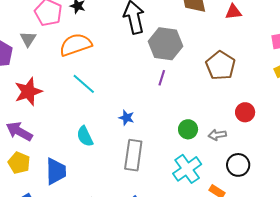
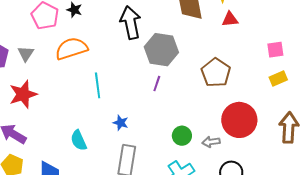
gray triangle: (28, 39) -> (26, 54), moved
cyan line: (84, 84) -> (98, 85), moved, turned 40
red circle: (245, 112) -> (239, 120), size x1.8

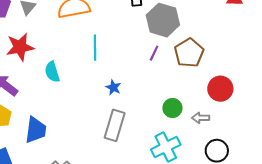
brown pentagon: (216, 73) -> (189, 53), moved
red circle: (239, 120) -> (220, 89), moved, size x0.7
cyan semicircle: (79, 140) -> (52, 72), moved

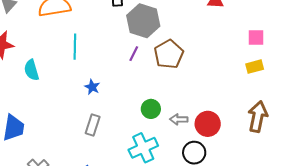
red circle: (220, 89) -> (208, 124), moved
gray rectangle: (115, 125) -> (93, 125), size x0.7

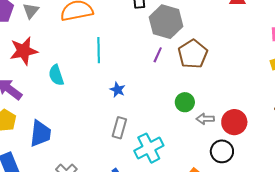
green circle: (151, 109) -> (185, 102), moved
cyan cross: (143, 148) -> (149, 148), moved

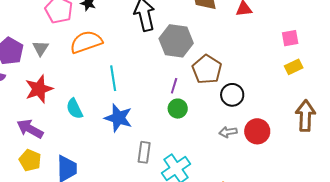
purple line: (158, 55) -> (174, 86), moved
blue star: (118, 90) -> (118, 118), moved, size x1.8
green circle: (185, 102) -> (178, 109), moved
black circle: (222, 151) -> (232, 95), moved

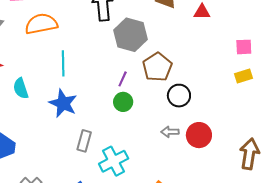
brown arrow: (305, 116) -> (249, 154), moved

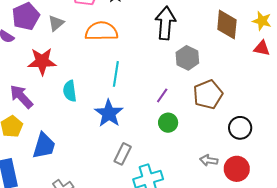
gray hexagon: (130, 35) -> (187, 58), size x0.7
purple line: (123, 79) -> (162, 95), moved
black circle: (179, 96) -> (240, 128), moved

